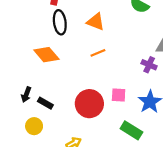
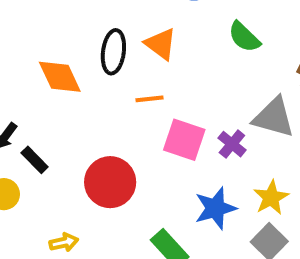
black ellipse: (60, 22) -> (113, 52), moved
pink square: (119, 95) -> (184, 140), moved, size x1.5

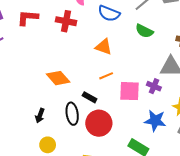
black ellipse: (113, 52) -> (72, 114), moved
black rectangle: (35, 160) -> (90, 97), moved
blue star: (215, 208) -> (155, 121), turned -30

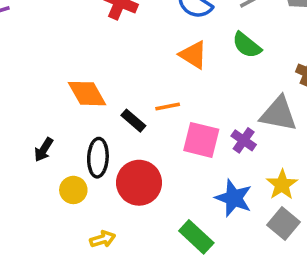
orange triangle: (104, 47) -> (193, 55), moved
black rectangle: (90, 97) -> (133, 121), moved
yellow circle: (48, 145) -> (73, 190), moved

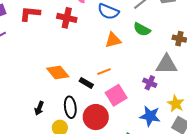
orange triangle: (193, 55) -> (113, 40), turned -36
pink square: (201, 140) -> (116, 95), moved, turned -35

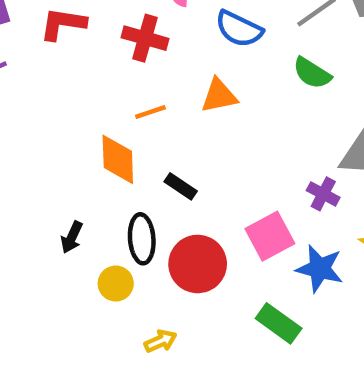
orange triangle: (113, 40) -> (219, 96), moved
orange line: (104, 72) -> (150, 112), moved
orange diamond: (58, 73) -> (118, 159), turned 35
pink square: (116, 95) -> (270, 236), moved

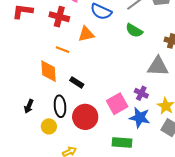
orange triangle: (219, 96) -> (86, 34), moved
orange line: (150, 112) -> (63, 50), turned 40
purple cross: (323, 194) -> (141, 93), moved
green rectangle: (279, 323) -> (122, 142), turned -30

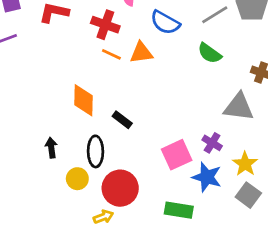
orange line: (63, 50) -> (111, 54), moved
black arrow: (29, 106) -> (51, 148), turned 144
red circle: (85, 117) -> (120, 188), moved

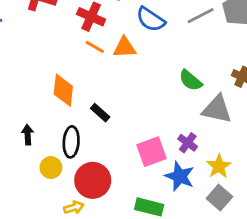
green semicircle: (210, 53) -> (191, 80), moved

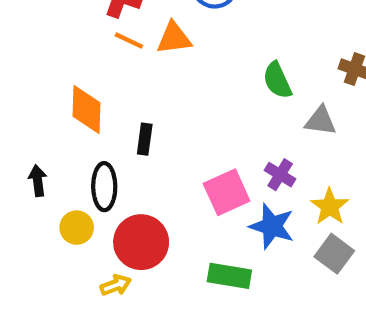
green semicircle: (191, 80) -> (277, 80), turned 30
gray triangle: (217, 109) -> (320, 121), size x0.7
black rectangle: (100, 113) -> (145, 139), turned 60

